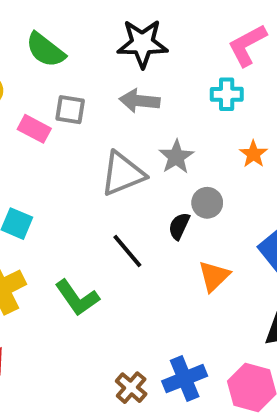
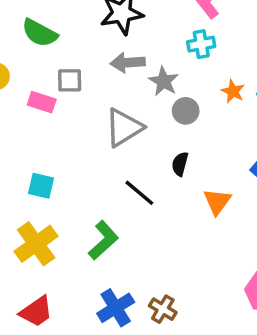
gray star: (176, 157) -> (164, 81), moved
gray circle: (207, 203) -> (186, 111), moved
green L-shape: (77, 298) -> (103, 240), turned -87
blue cross: (185, 379) -> (116, 308), moved

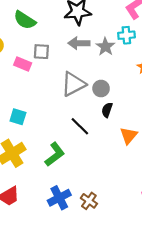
gray star: (164, 81) -> (105, 47), moved
gray circle: (186, 111) -> (101, 89), moved

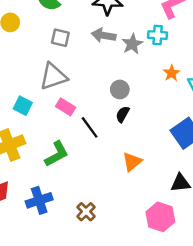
pink rectangle: (23, 64) -> (66, 107), moved
gray triangle: (73, 84) -> (53, 76), moved
orange triangle: (129, 136) -> (132, 162), moved
blue cross: (59, 198) -> (39, 200), moved

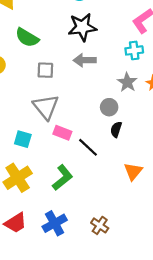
gray star: (132, 44) -> (127, 82), moved
gray triangle: (53, 76) -> (46, 107), turned -40

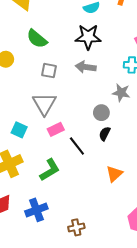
gray star: (127, 82) -> (121, 93), turned -30
pink rectangle: (62, 133) -> (56, 129), turned -56
brown cross: (100, 225) -> (76, 227), moved, turned 35

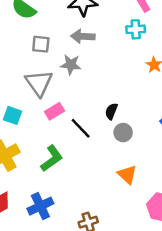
gray star: (121, 93) -> (71, 65), moved
gray circle: (101, 113) -> (123, 133), moved
orange triangle: (114, 174) -> (127, 175), moved, turned -30

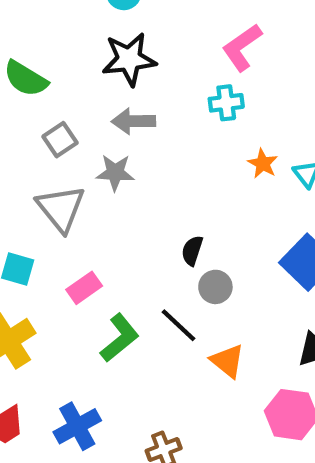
gray square: (41, 44) -> (60, 140), turned -36
pink rectangle: (55, 111) -> (84, 288), moved
black line: (81, 128) -> (179, 325), moved
green L-shape: (52, 158) -> (120, 338), moved

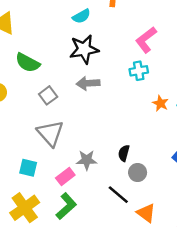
gray star: (115, 173) -> (87, 160), moved
green L-shape: (120, 338) -> (66, 206), moved

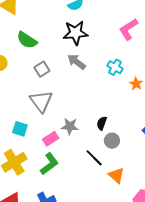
cyan cross: (139, 71) -> (115, 67), moved, turned 35
gray arrow: (88, 83) -> (77, 62), turned 36

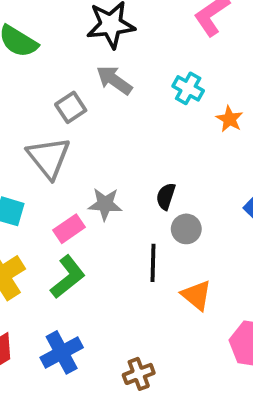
gray square: (42, 69) -> (71, 107), moved
black line: (94, 158) -> (153, 263), turned 48

